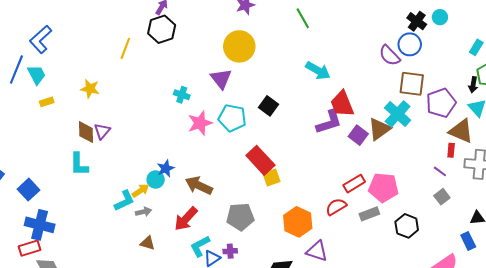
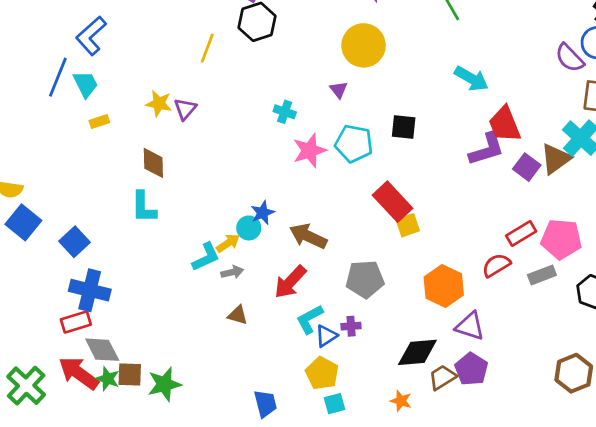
purple triangle: (221, 79) -> (339, 90), size x0.6
black square: (269, 106) -> (404, 127), turned -30
purple triangle: (102, 131) -> (185, 109), moved

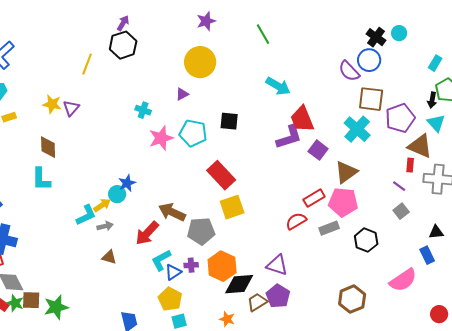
purple triangle: (339, 90) -> (182, 94), turned 40
brown triangle: (556, 159) -> (346, 172), moved
yellow square: (408, 225) -> (232, 207), moved, size x1.4
brown arrow: (308, 236) -> (172, 212), moved
orange hexagon: (444, 286) -> (222, 266), moved

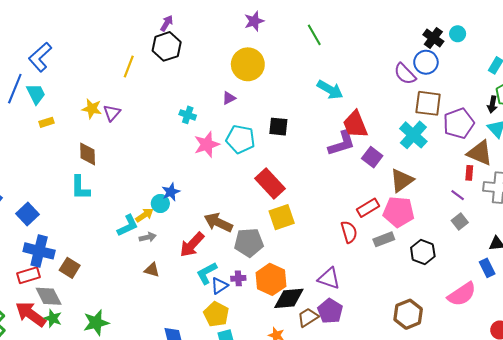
red semicircle: (296, 221) -> (349, 232), turned 105
brown square: (31, 300) -> (70, 268), moved, turned 30

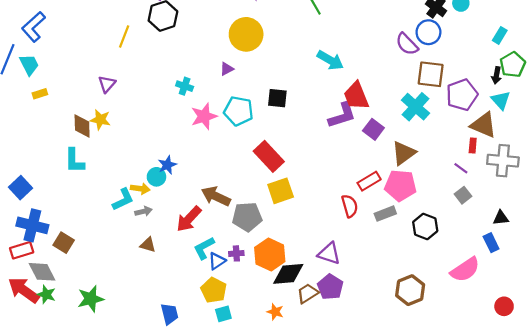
yellow star: (92, 109) -> (100, 120), moved
yellow arrow: (145, 215) -> (140, 189), turned 42

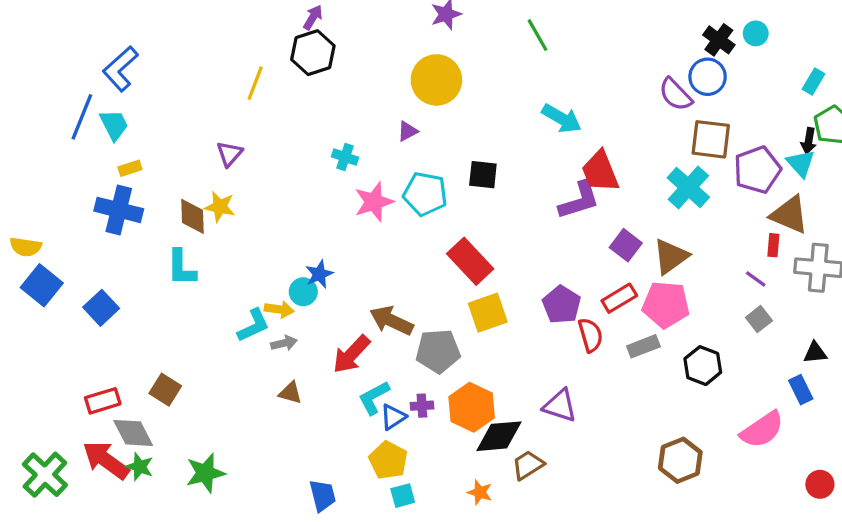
cyan triangle: (501, 100) -> (801, 163), moved
purple square: (373, 129) -> (626, 245), moved
blue cross: (32, 225) -> (119, 210), moved
purple pentagon: (330, 287) -> (562, 305), moved

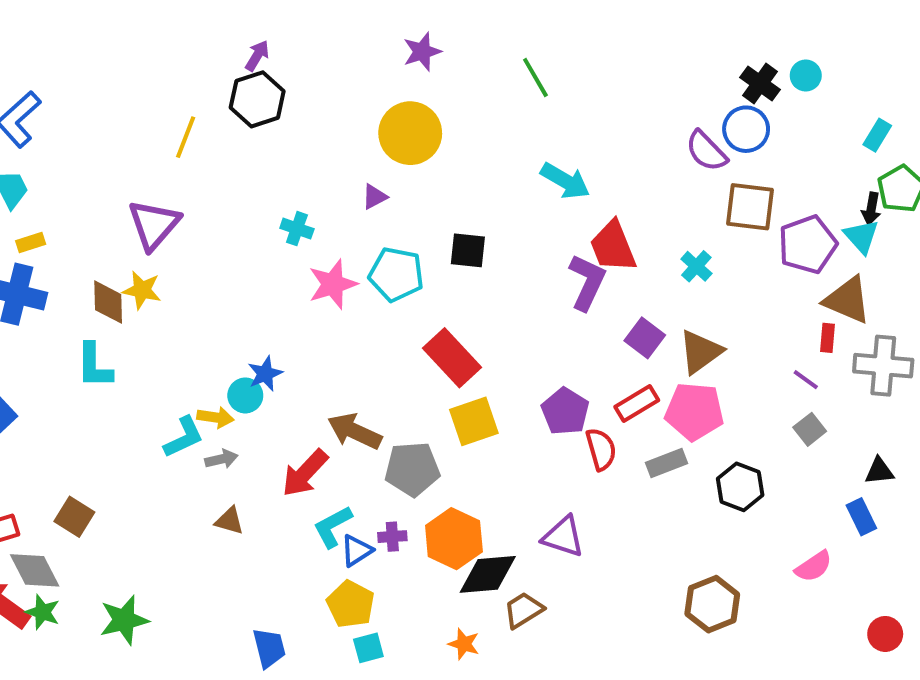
purple triangle: (229, 154) -> (154, 225), size x1.6
cyan cross: (688, 187) -> (696, 266), moved, size x0.6
purple L-shape: (579, 200) -> (587, 282), turned -48
pink semicircle: (762, 430) -> (814, 566), size x0.7

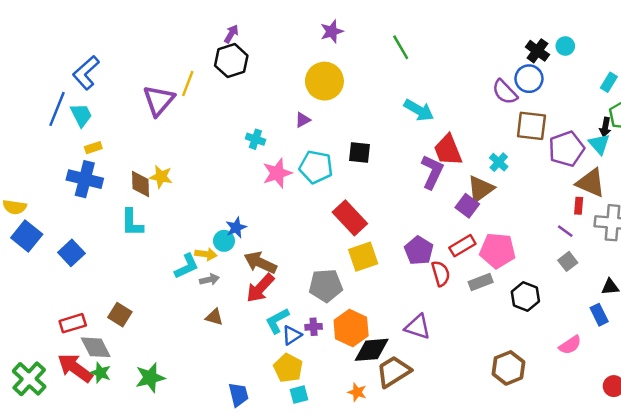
purple triangle: (154, 225) -> (159, 100), moved
brown triangle: (700, 352) -> (481, 189), moved
brown arrow: (355, 431) -> (260, 263), moved
brown trapezoid: (523, 610) -> (393, 372), size x1.4

